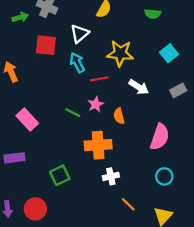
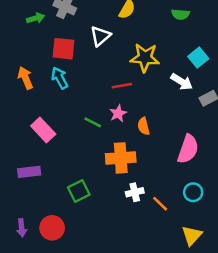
cyan arrow: (77, 63) -> (60, 78), moved
white arrow: (139, 87) -> (182, 82), moved
orange line: (128, 204) -> (160, 204), moved

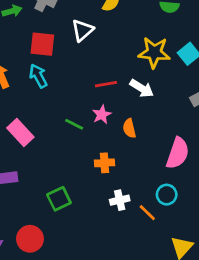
yellow star: (145, 58) -> (154, 52), moved
white arrow: (182, 82) -> (142, 88), moved
orange cross: (121, 158) -> (105, 163), size x0.6
cyan circle: (193, 192) -> (167, 195), moved

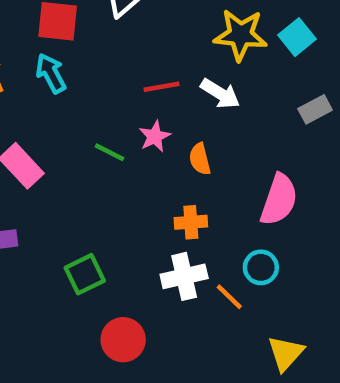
orange cross: (105, 163) -> (191, 222), moved
white cross: (120, 200) -> (184, 276), size x1.4
red circle: (30, 239) -> (123, 340), moved

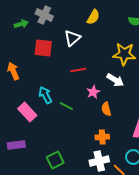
cyan arrow: (51, 73) -> (45, 95), moved
red line: (161, 87) -> (78, 70), moved
pink star: (155, 136) -> (93, 92), moved

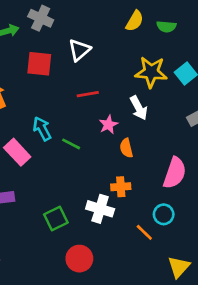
yellow semicircle: (93, 17) -> (135, 21), moved
white arrow: (115, 80) -> (139, 108), turned 30
white cross: (99, 161) -> (100, 209), moved, turned 30

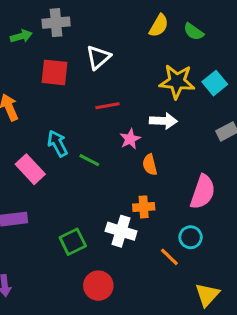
gray cross: (41, 18) -> (56, 23), turned -30
green semicircle: (166, 26) -> (194, 32), turned 30
white arrow: (139, 108) -> (163, 121), turned -60

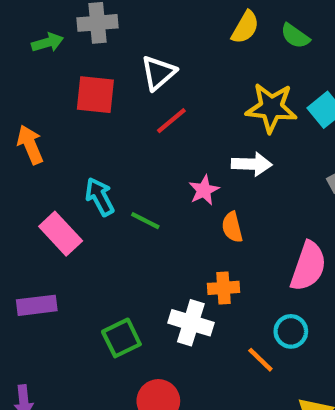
red line: (107, 106) -> (171, 121), moved, turned -30

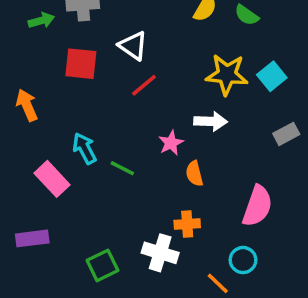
white triangle: (158, 73) -> (133, 46), turned -44

